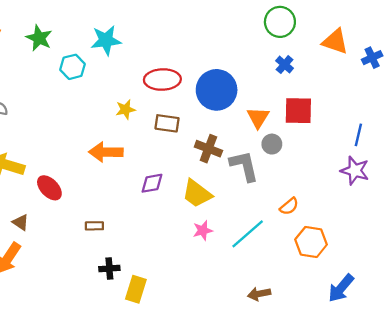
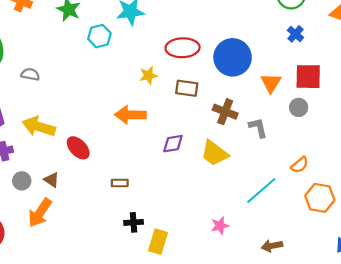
gray circle: (272, 144) -> (299, 107), moved
gray L-shape: (244, 166) -> (258, 128), size x0.7
pink star: (203, 230) -> (220, 226), moved

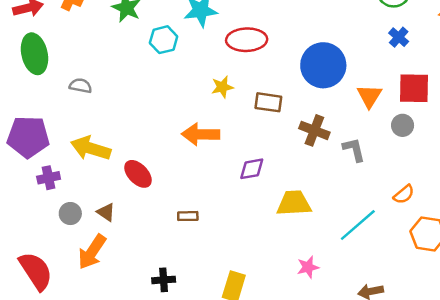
red ellipse: (183, 48) -> (247, 40), moved
yellow trapezoid: (214, 153) -> (294, 203), moved, turned 140
black cross: (134, 222) -> (164, 280), moved

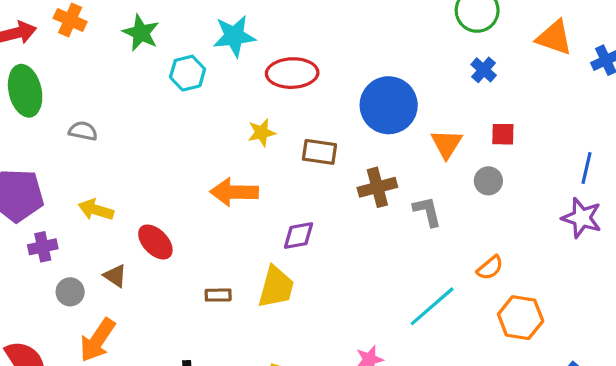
red square: (414, 88) -> (503, 134), size x0.6
brown cross: (314, 130) -> (377, 187), turned -36
yellow arrow: (91, 148) -> (96, 210), size x0.7
yellow trapezoid: (294, 203) -> (276, 287), moved, turned 108
brown triangle: (106, 212) -> (115, 276), moved

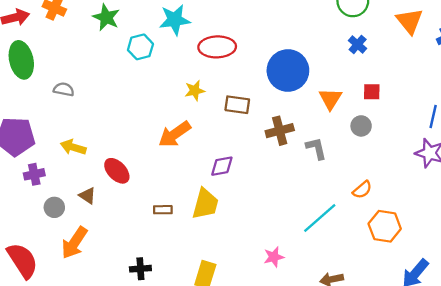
orange triangle: (554, 38) -> (409, 21), turned 32
orange arrow: (234, 192) -> (175, 134), turned -36

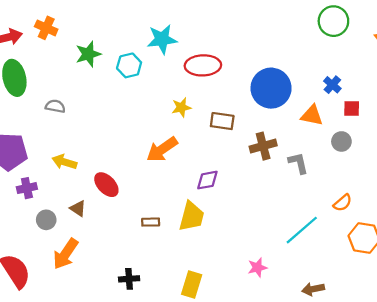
green star: (106, 17) -> (88, 54), moved, turned 30
blue cross: (358, 45) -> (332, 85), moved
orange triangle: (330, 99) -> (312, 115), turned -50

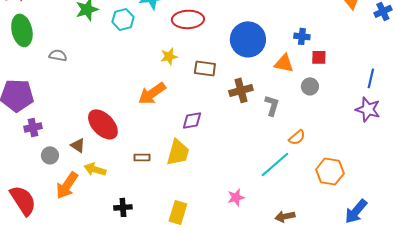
blue cross: (332, 85) -> (302, 36), turned -35
yellow arrow: (64, 162) -> (95, 169), moved
gray L-shape: (298, 163) -> (272, 105), turned 30
red ellipse: (106, 185) -> (103, 124), size x1.4
orange semicircle: (343, 203) -> (297, 137), moved

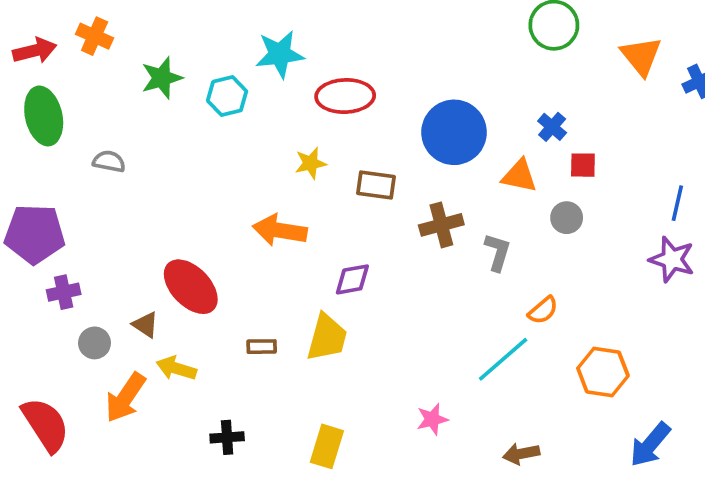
blue cross: (302, 36) -> (552, 127), turned 35
orange arrow: (152, 93) -> (280, 230), turned 44

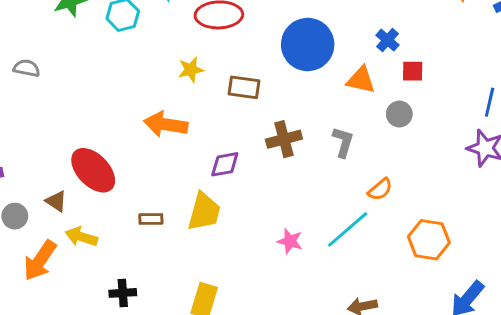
brown cross: (441, 225) -> (284, 139), moved
pink star: (432, 419) -> (290, 241), moved, turned 30

